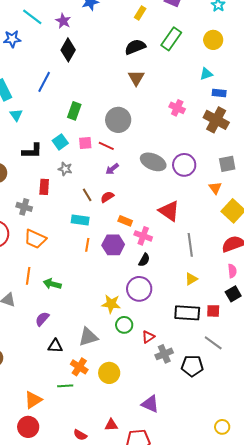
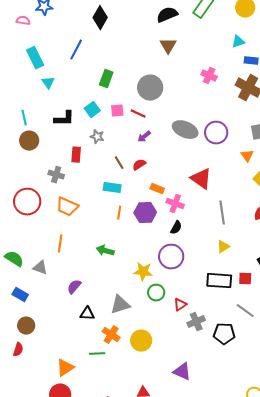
green arrow: (52, 284) -> (105, 251), moved

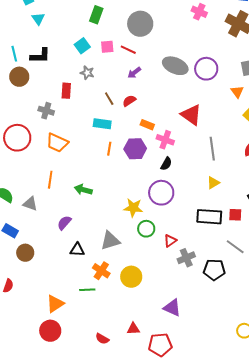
black L-shape: (64, 119) -> (40, 56), moved
green arrow: (105, 251) -> (83, 190), moved
brown circle: (26, 326) -> (25, 253), moved

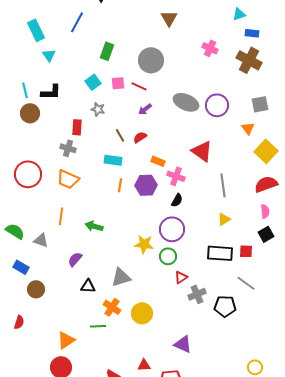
gray cross: (46, 111) -> (68, 148), moved
green circle: (146, 229) -> (168, 256), moved

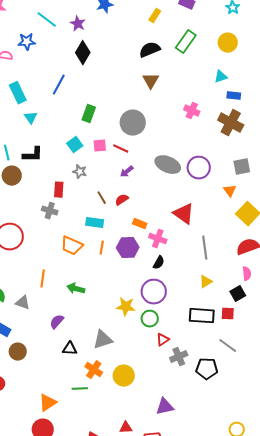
orange trapezoid: (68, 179) -> (72, 246), moved
black square: (266, 234) -> (238, 294), moved
purple triangle: (183, 344) -> (165, 407), turned -36

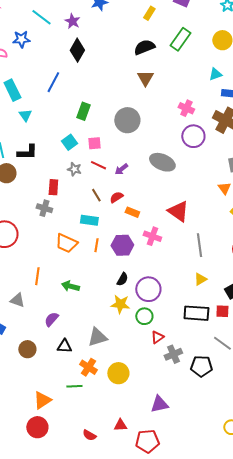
red line: (121, 149) -> (98, 165), moved
purple circle: (199, 168) -> (193, 136), moved
orange rectangle: (140, 224) -> (132, 212), moved
black semicircle: (159, 263) -> (122, 279), moved
brown circle: (18, 352) -> (27, 349), moved

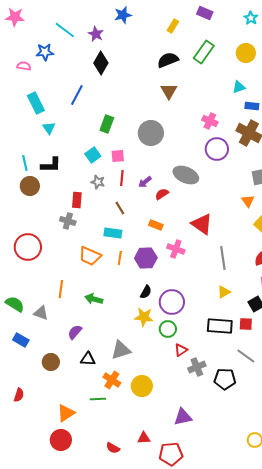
red line: (98, 165) -> (122, 178), turned 70
red semicircle: (116, 197) -> (162, 194), moved

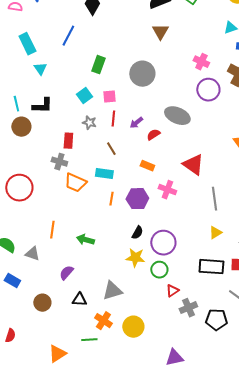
orange trapezoid: (90, 256) -> (75, 183), moved

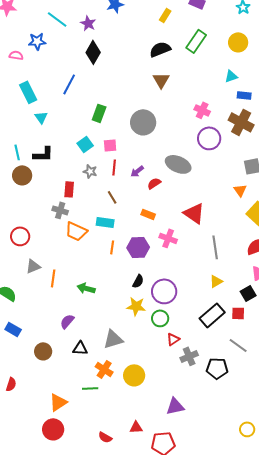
red circle: (19, 188) -> (20, 236), size x0.7
gray triangle: (32, 254) -> (33, 266), moved, turned -42
black rectangle: (211, 267) -> (212, 315), turned -45

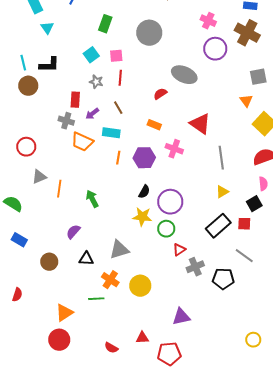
purple arrow: (137, 171) -> (92, 114), moved
green arrow: (86, 288) -> (92, 199), turned 48

